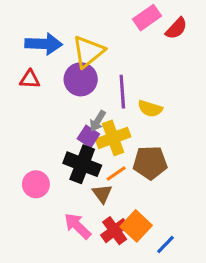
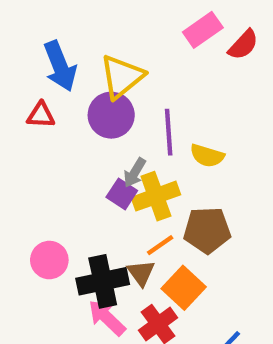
blue arrow: (44, 44) -> (60, 66), turned 66
black cross: (82, 164) -> (103, 281), moved, turned -33
orange square: (136, 226) -> (184, 288), moved

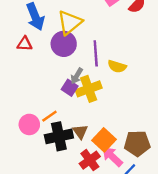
brown pentagon: (207, 230) -> (137, 143), moved
orange line: (160, 245) -> (49, 116), moved
pink arrow: (107, 318) -> (112, 156), moved

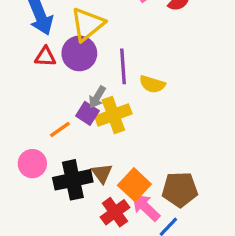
red triangle: (25, 44) -> (45, 57), moved
orange line: (49, 116) -> (60, 130), moved

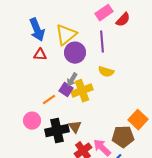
purple circle: (79, 53) -> (75, 53), moved
purple line: (123, 66) -> (102, 42), moved
orange square: (134, 185) -> (138, 120), moved

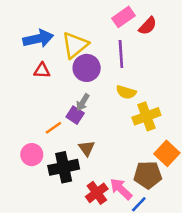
blue arrow: (37, 30) -> (38, 39), turned -80
yellow cross: (82, 91) -> (146, 116), moved
brown triangle: (75, 127) -> (87, 148), moved

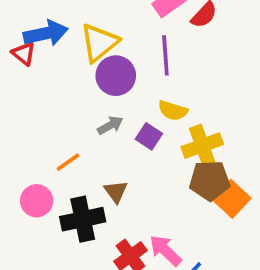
red triangle: (42, 70) -> (24, 54), moved, turned 36
gray arrow: (83, 102) -> (110, 125), turned -150
purple square: (75, 115) -> (149, 136), moved
brown pentagon: (148, 175) -> (210, 181), moved

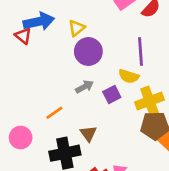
yellow triangle: (99, 43) -> (77, 28), size x0.6
purple line: (165, 55) -> (140, 51), moved
purple square: (149, 136) -> (112, 95), turned 30
pink circle: (37, 201) -> (21, 138), moved

